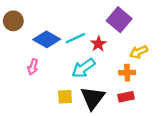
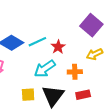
purple square: (119, 20) -> (91, 25), moved
orange cross: (127, 73) -> (75, 72), moved

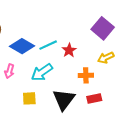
cyan arrow: (45, 69) -> (42, 72), moved
yellow square: (28, 95) -> (29, 98), moved

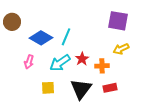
purple square: (103, 28) -> (118, 21), turned -30
cyan line: (48, 45) -> (66, 37), turned -42
red star: (69, 50) -> (82, 59), moved

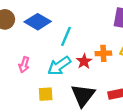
blue diamond: (41, 38) -> (38, 22), moved
orange cross: (102, 66) -> (103, 53), moved

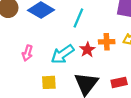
cyan line: (66, 36) -> (78, 18), moved

